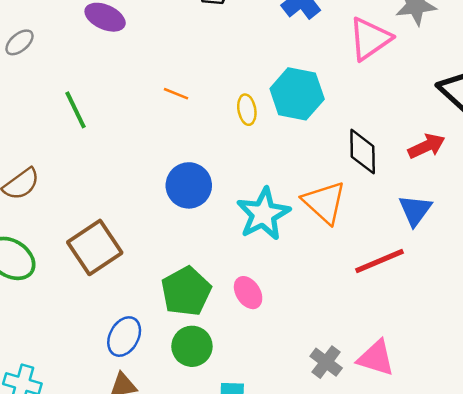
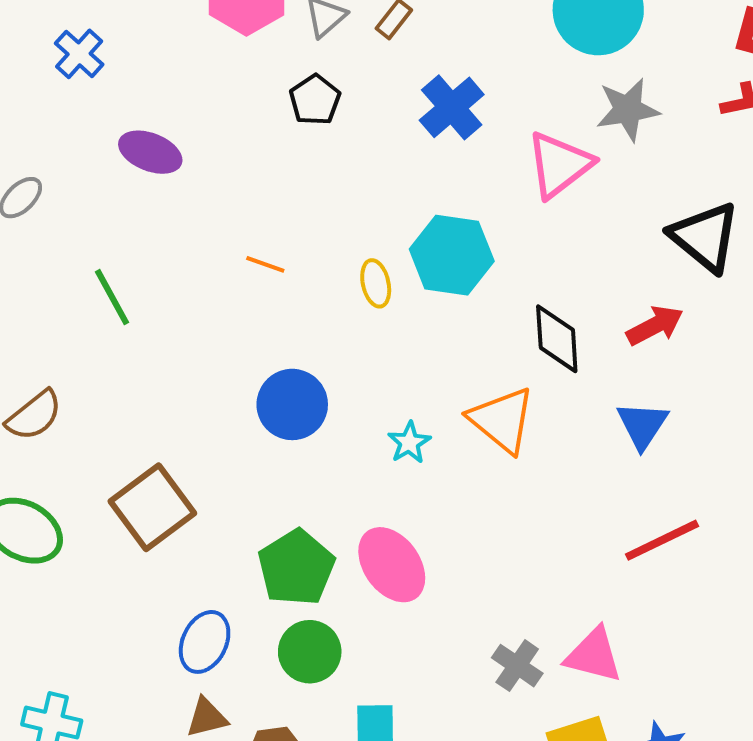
cyan star: (263, 214) -> (409, 443), size x0.5
red line: (379, 261) -> (662, 540), moved
pink ellipse: (248, 293) -> (392, 565), size x1.5

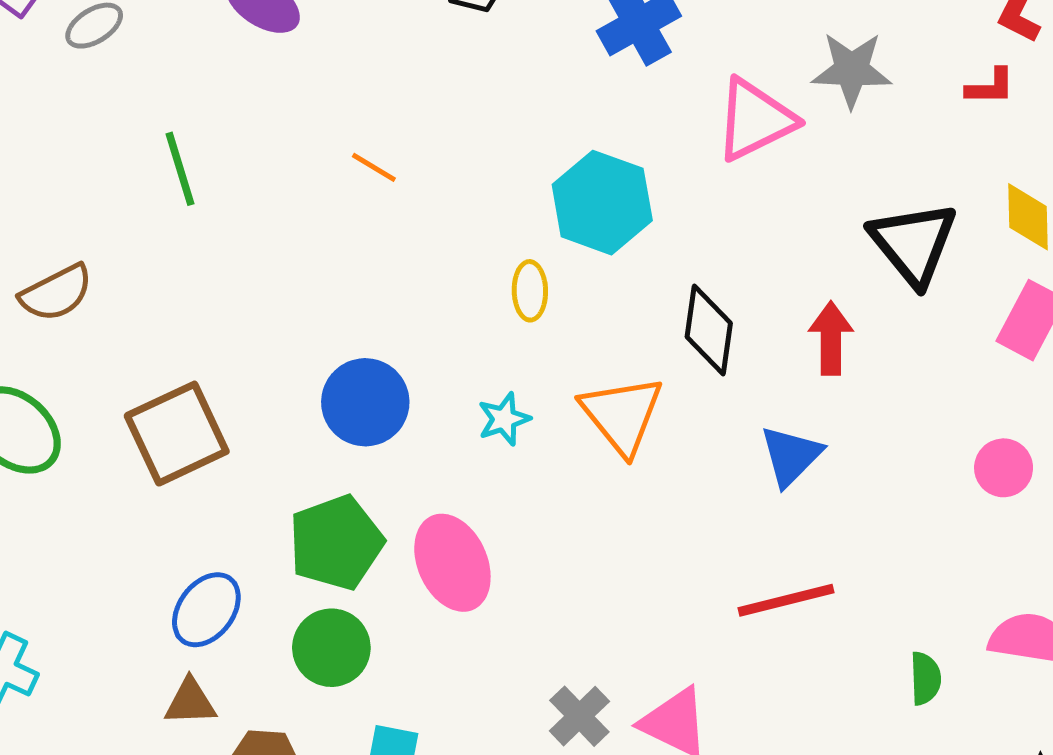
yellow ellipse: (376, 283) -> (530, 291), moved
red arrow: (655, 325) -> (831, 338), turned -74
blue circle: (292, 404) -> (365, 402), moved

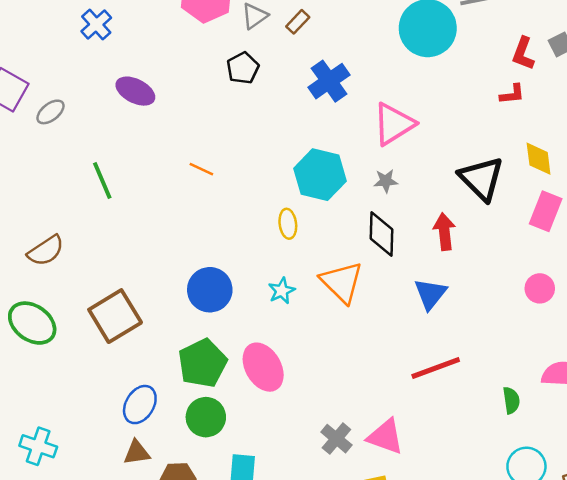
gray star: (852, 70) -> (386, 181), moved, size x0.6

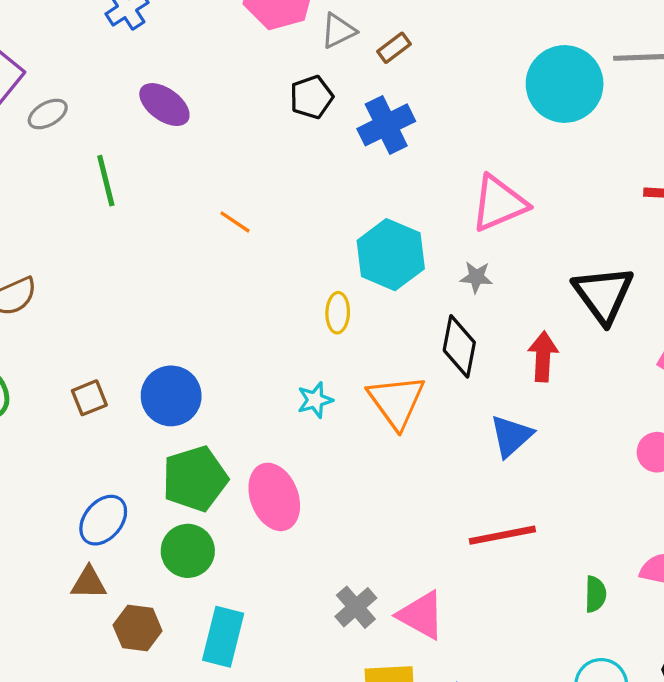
blue cross: (329, 81) -> (386, 125), moved
green line: (102, 180) -> (106, 181), moved
blue circle: (210, 290) -> (171, 396), moved
brown square: (115, 316) -> (89, 398), size x0.5

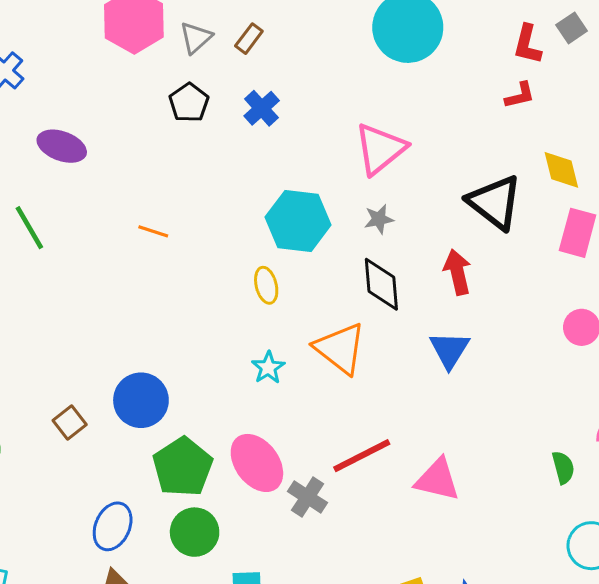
blue cross: (386, 125) -> (262, 108), size x0.7
red line: (502, 535) -> (362, 456), moved
gray cross: (356, 607) -> (308, 497), moved
pink triangle: (421, 615) -> (437, 480), moved

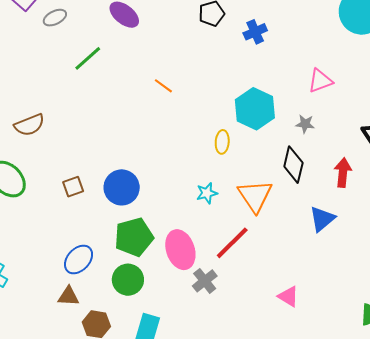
pink triangle: (380, 149) -> (320, 81), size x0.7
green line: (29, 228) -> (88, 58), turned 60
red line: (362, 456) -> (232, 243), moved, turned -36
pink triangle: (437, 480) -> (288, 296), size x0.7

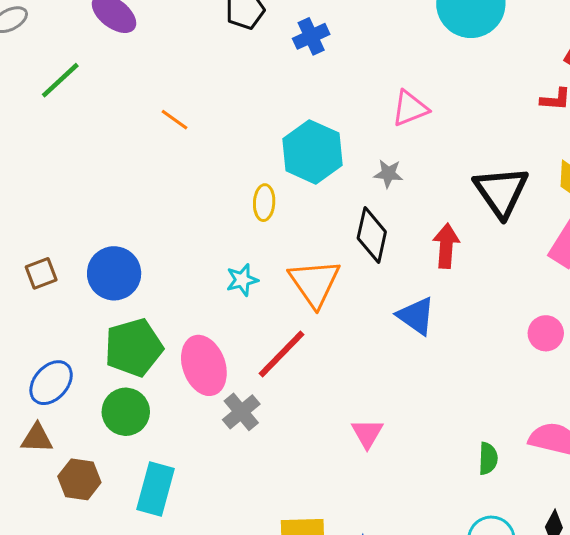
blue triangle: (322, 219) -> (416, 316), turned -44
pink triangle: (288, 296) -> (367, 433), turned 30

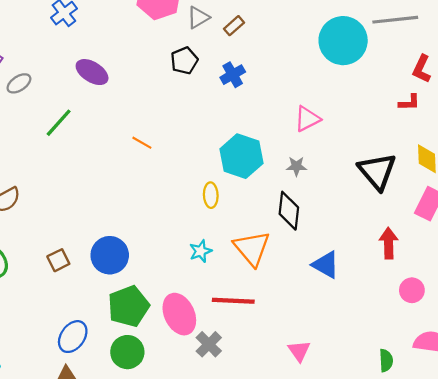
red arrow: (446, 246) -> (389, 243), moved
pink circle: (546, 333) -> (412, 290), moved
red line: (282, 354) -> (233, 301), turned 54

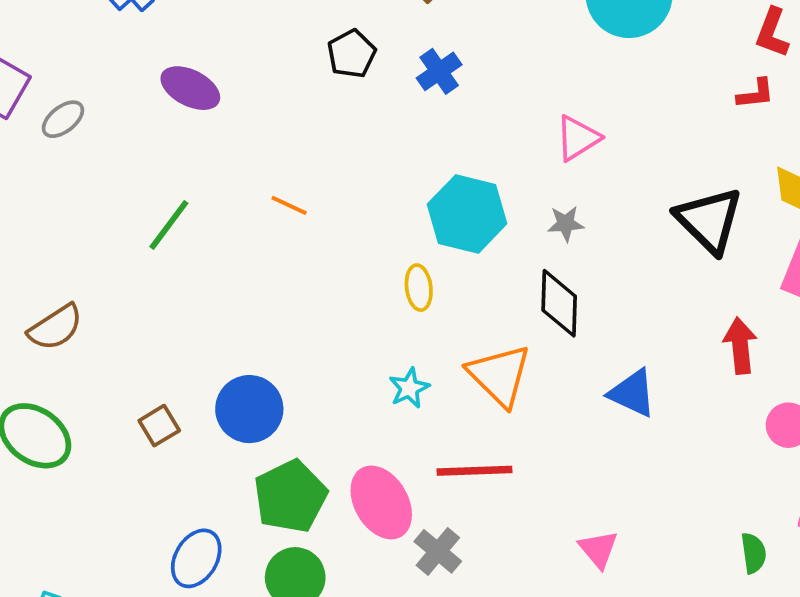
green line: (59, 123) -> (169, 225), moved

